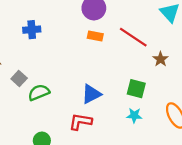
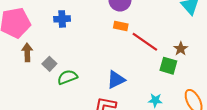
red line: (133, 37) -> (145, 42), moved
green square: (136, 89) -> (168, 66), moved

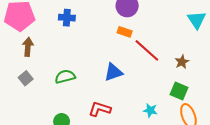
gray square: (49, 64) -> (26, 78), moved
green square: (168, 66) -> (179, 91), moved
blue triangle: (116, 80) -> (113, 72), moved

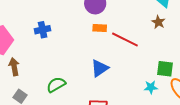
brown star: (182, 62) -> (158, 22), moved
cyan star: (150, 110) -> (151, 87), moved

